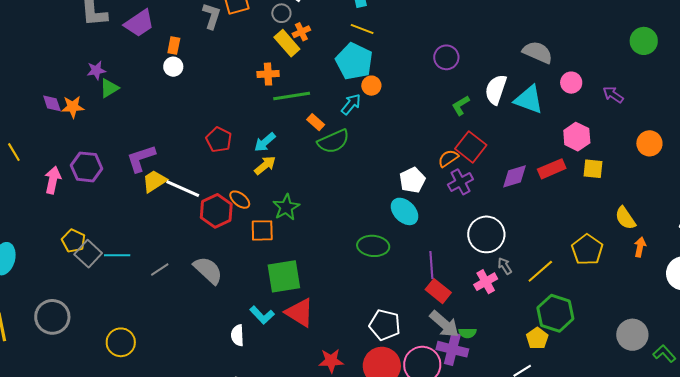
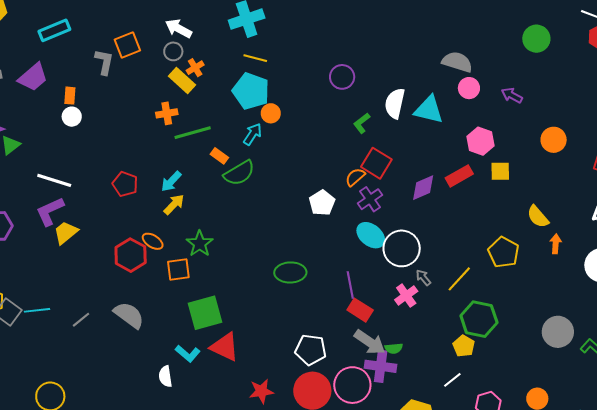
gray semicircle: (538, 52) -> (457, 62), moved
white line: (183, 189) -> (54, 180), moved
cyan ellipse: (405, 211) -> (371, 235), moved

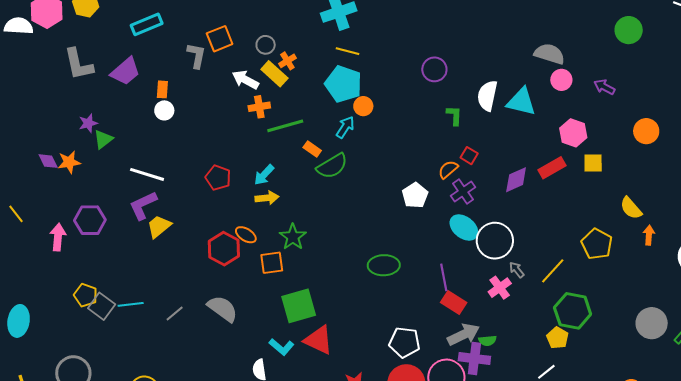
white arrow: (178, 28) -> (245, 80), moved
green L-shape: (362, 123) -> (454, 115), turned 130
red square: (376, 163) -> (469, 156), size x0.6
yellow arrow: (174, 204) -> (267, 198), turned 40
gray arrow: (370, 342) -> (464, 335), turned -60

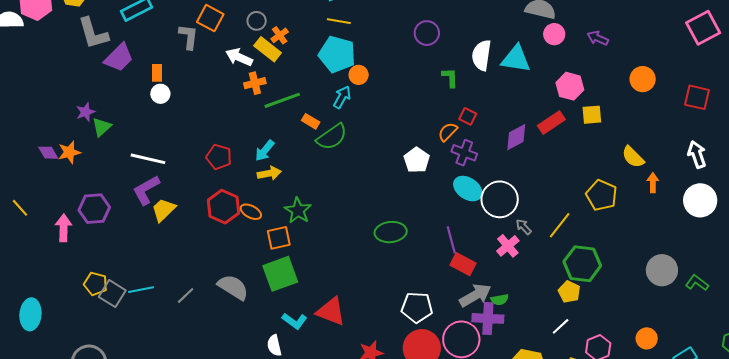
orange square: (220, 39) -> (210, 18), turned -36
gray L-shape: (78, 64) -> (93, 33), moved
purple cross: (463, 191) -> (464, 153), turned -30
red hexagon: (224, 249) -> (223, 207), moved
green square: (299, 306) -> (280, 274), moved

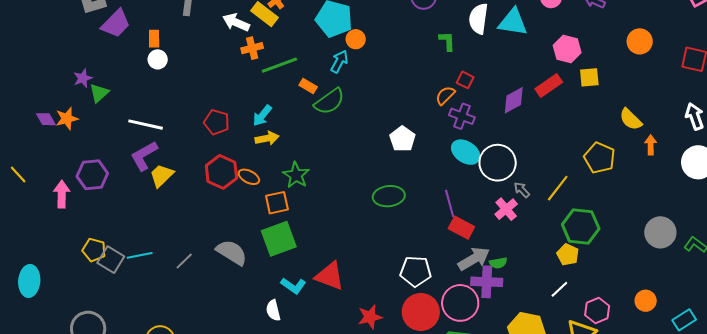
white pentagon: (417, 160) -> (402, 139), moved

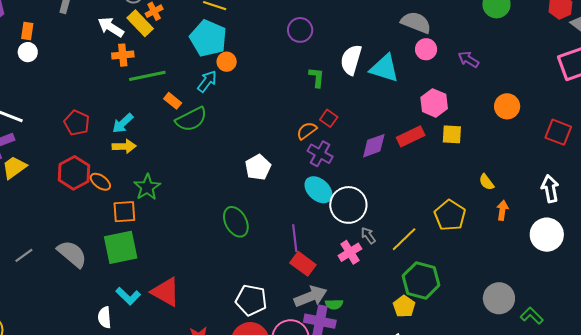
yellow semicircle: (631, 119) -> (486, 182), size x0.7
green ellipse: (389, 196) -> (236, 222), turned 60

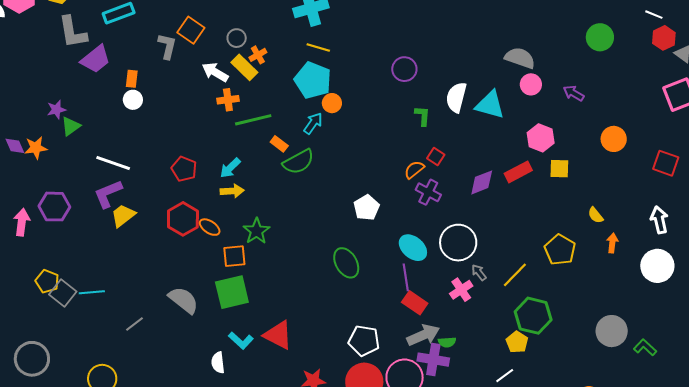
cyan ellipse: (318, 190) -> (413, 248), moved
gray line: (24, 255) -> (134, 324), moved

